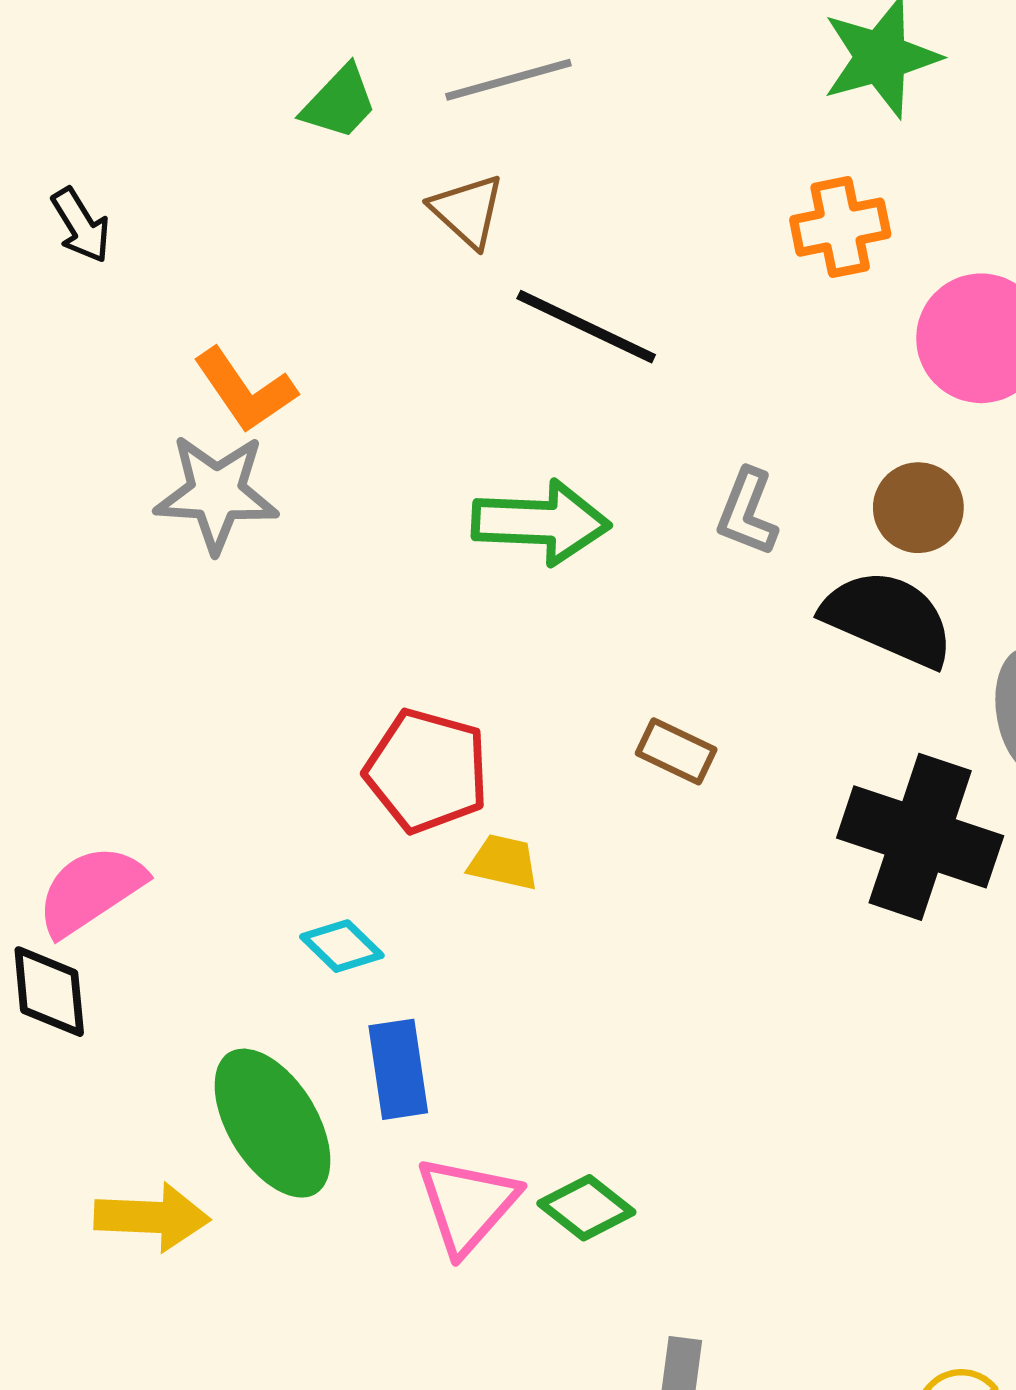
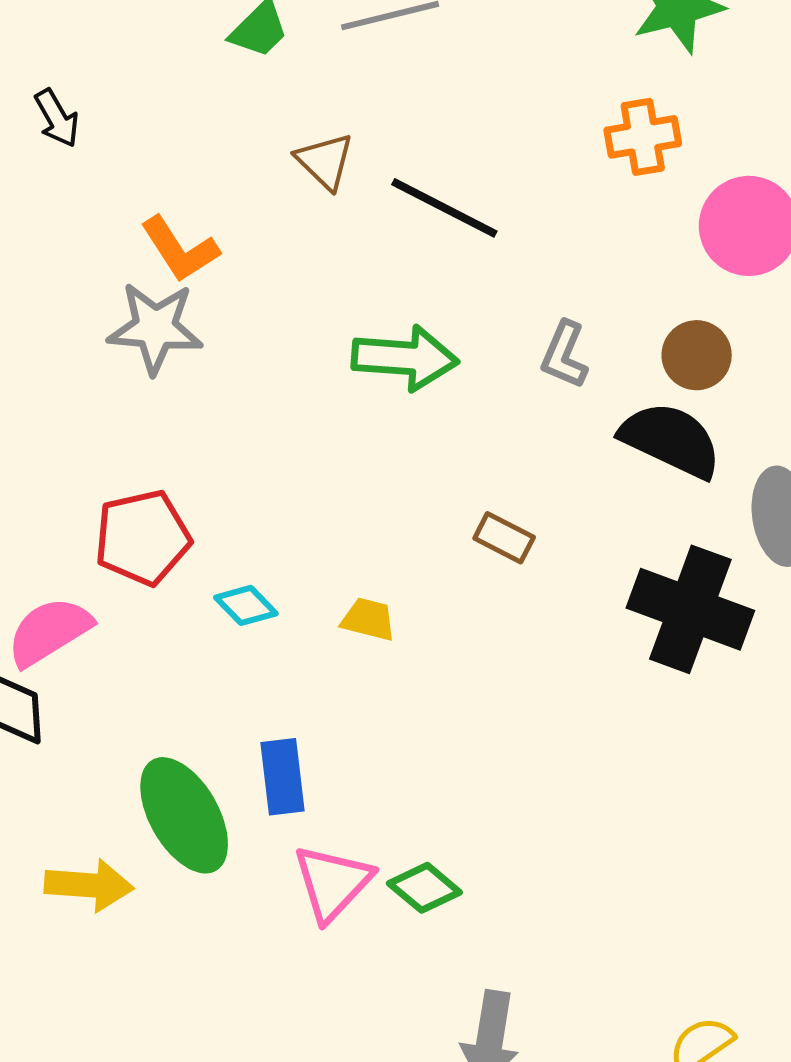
brown triangle: (467, 211) -> (325, 161), moved
red pentagon: (427, 771) -> (143, 538), moved, turned -30
cyan diamond: (342, 946) -> (246, 605), moved

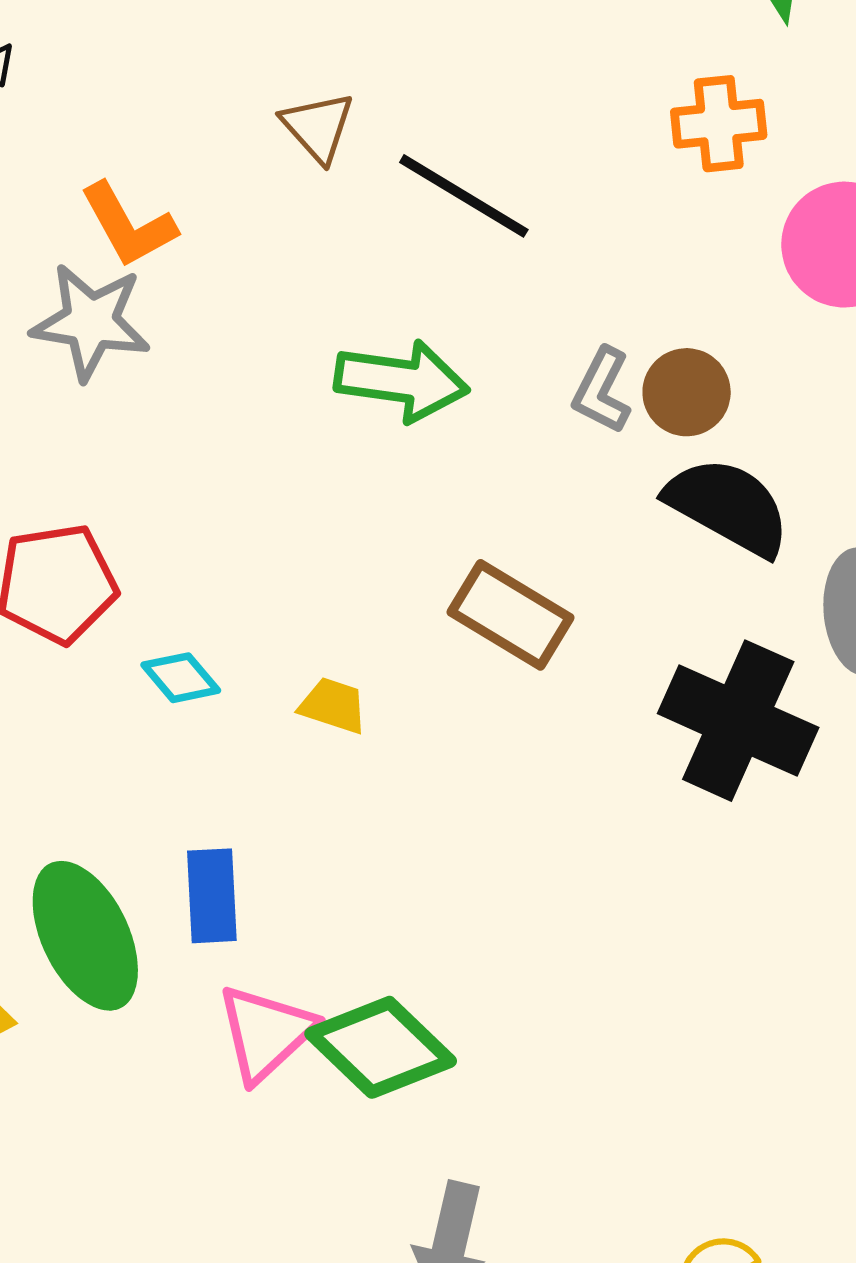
brown circle: (697, 355) -> (687, 392), moved
brown rectangle: (504, 538) -> (511, 615), size x1.6
green diamond: (424, 888) -> (381, 1047), size x1.6

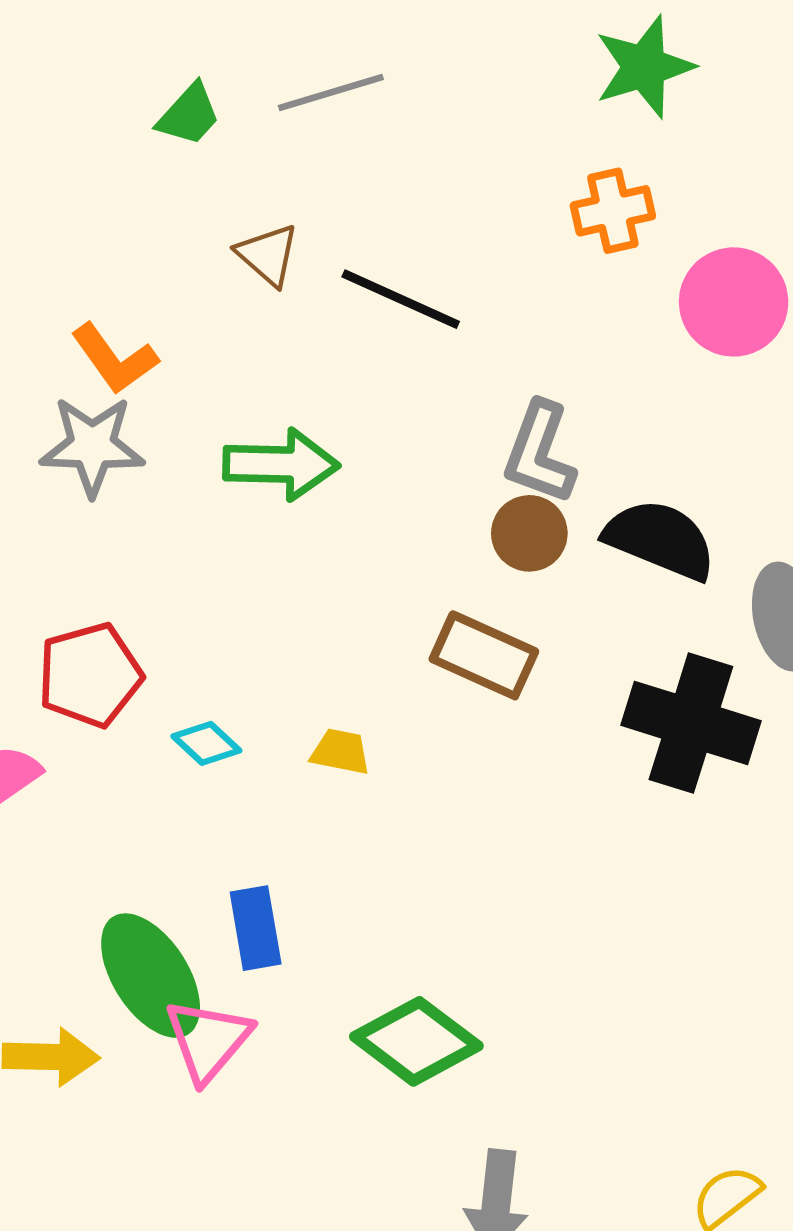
green arrow: (402, 381) -> (281, 464), moved
gray L-shape: (602, 391) -> (540, 453), size x1.4
brown circle: (687, 392) -> (529, 533), moved
pink triangle: (266, 1033) -> (208, 1040), moved

